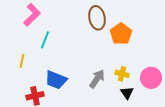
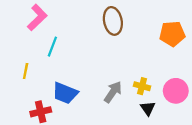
orange pentagon: (121, 34) -> (172, 34), moved, turned 30

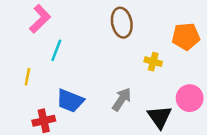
yellow cross: (142, 86) -> (153, 62), moved
black triangle: (148, 108) -> (159, 117), size x1.5

